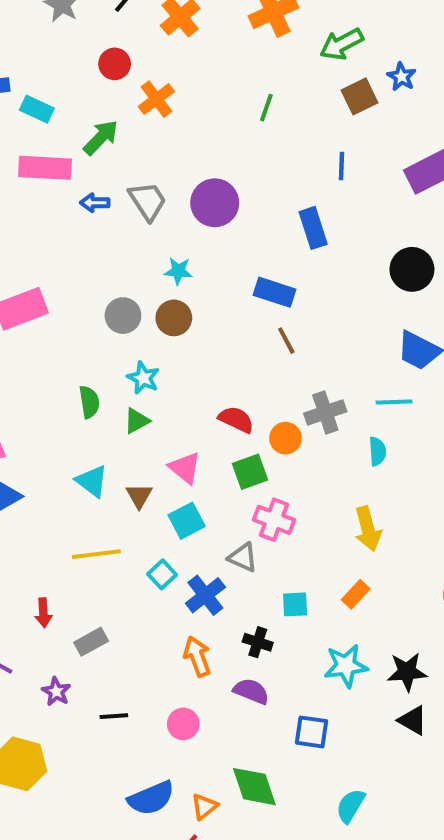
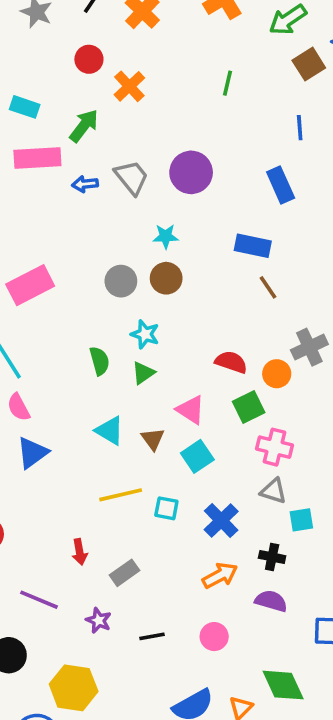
gray triangle: (243, 557) -> (274, 491), moved
cyan square: (162, 574) -> (166, 508), moved, turned -30
orange arrow: (197, 656) -> (220, 575), turned 88

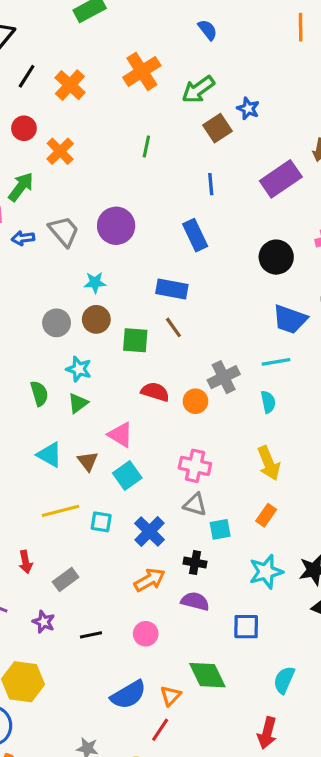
brown line: (268, 287) -> (173, 327), moved
green square: (249, 407) -> (135, 340), moved, turned 32

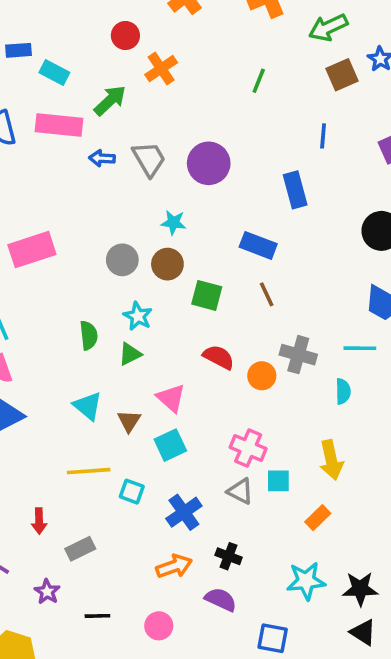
brown line: (173, 327) -> (267, 294), moved
gray cross: (224, 377) -> (298, 355), turned 32
cyan square: (220, 529) -> (278, 481), moved

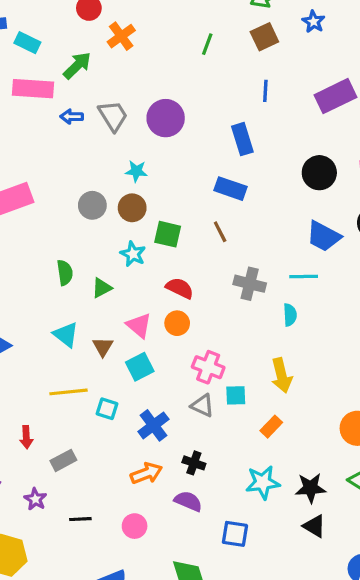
brown square: (342, 75) -> (264, 37), moved
blue rectangle: (258, 245) -> (230, 189), moved
cyan star: (138, 316) -> (133, 254), moved
orange circle: (262, 376) -> (177, 323), moved

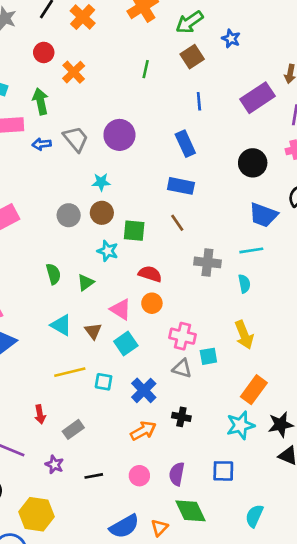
green arrow: (77, 66) -> (40, 101), turned -50
orange rectangle: (271, 427) -> (254, 390), moved, size x1.5
purple semicircle: (188, 501) -> (177, 474), moved, turned -95

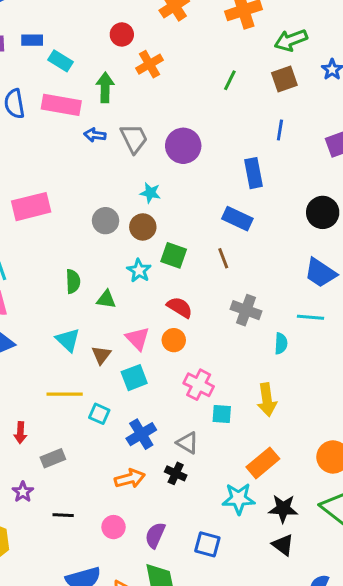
cyan line: (251, 250) -> (310, 317), moved
green triangle: (86, 282) -> (106, 299), turned 30
gray triangle: (182, 368) -> (187, 443), moved

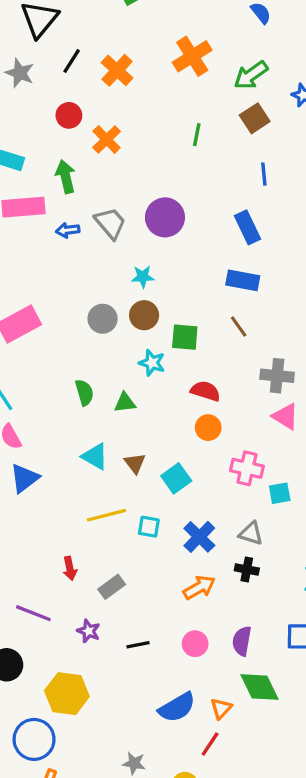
pink triangle: (138, 338) -> (286, 416), moved

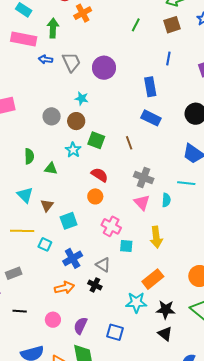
blue rectangle: (243, 280) -> (151, 118), moved

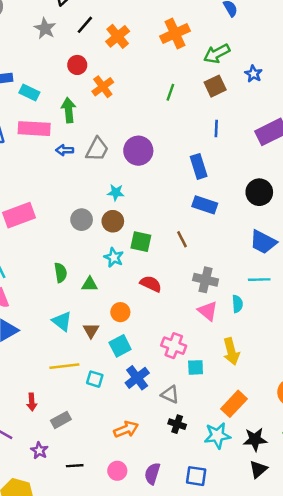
gray trapezoid: (71, 62) -> (97, 149), turned 60
orange circle: (95, 196) -> (120, 312), moved
blue cross: (73, 258) -> (137, 378), moved
black cross: (95, 285) -> (177, 424), moved
black triangle: (165, 334) -> (258, 469), turned 49

